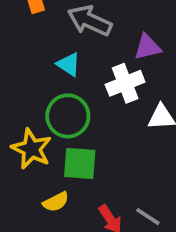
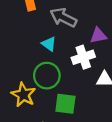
green square: (80, 163) -> (65, 104), moved

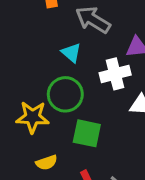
yellow star: (23, 95) -> (32, 117), turned -30

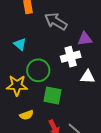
cyan triangle: (71, 53) -> (20, 44), moved

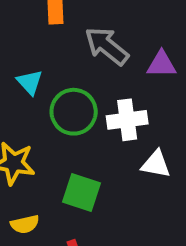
purple triangle: (85, 39) -> (162, 64), moved
green circle: (38, 70) -> (74, 112), moved

